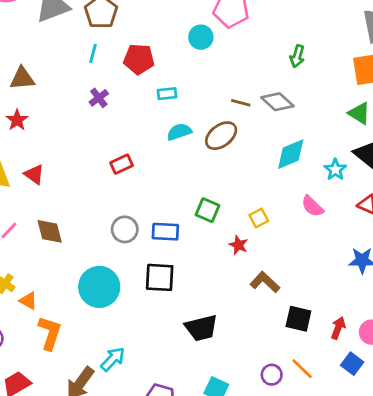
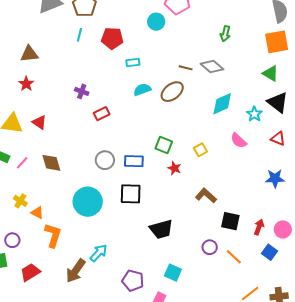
purple cross: (99, 98) -> (82, 91), moved, turned -32
red star: (238, 245) -> (174, 168), moved
purple circle: (272, 375) -> (210, 247), moved

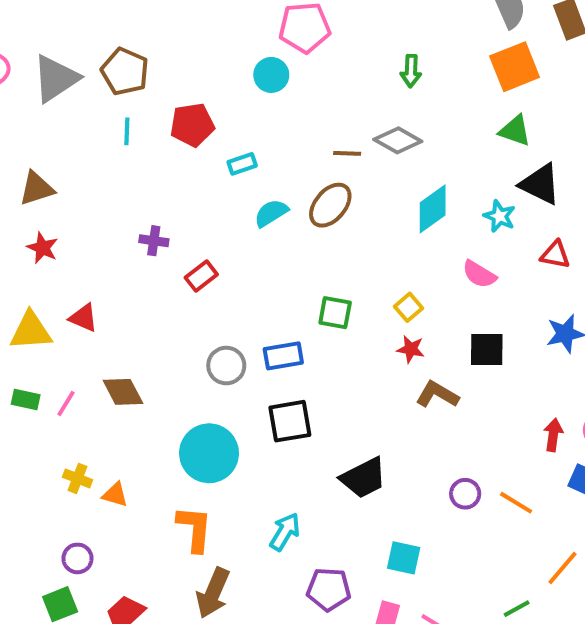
red star: (174, 168) -> (411, 349), moved
black square: (230, 221) -> (487, 350), moved
orange L-shape: (53, 235) -> (195, 529), moved
cyan arrow: (98, 253) -> (285, 532), moved

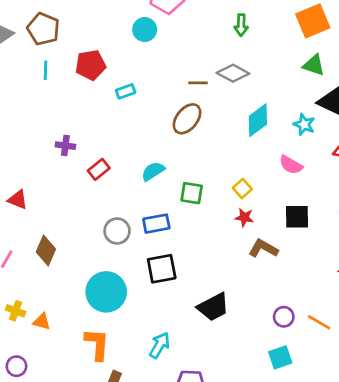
cyan semicircle: (271, 213) -> (153, 171), moved
brown diamond: (123, 392) -> (46, 250), turned 52
cyan square: (404, 558) -> (280, 357), moved, turned -30

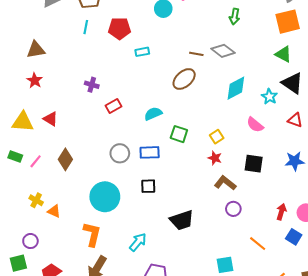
black square: (162, 269) -> (148, 186), size x0.7
purple circle: (284, 317) -> (233, 209), moved

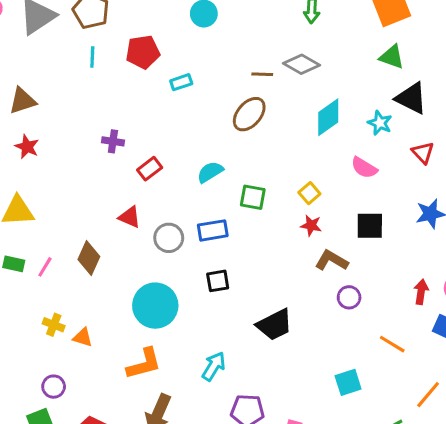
red triangle: (50, 119) -> (130, 217), moved
red triangle: (295, 120) -> (423, 153), turned 35
orange L-shape: (92, 234) -> (144, 364), turned 70

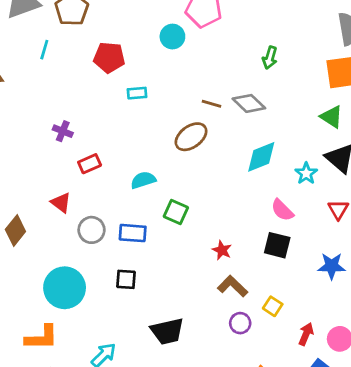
cyan line: (92, 57) -> (44, 50), moved
yellow square: (309, 193) -> (273, 306), moved, turned -30
black square: (370, 226) -> (277, 245), moved

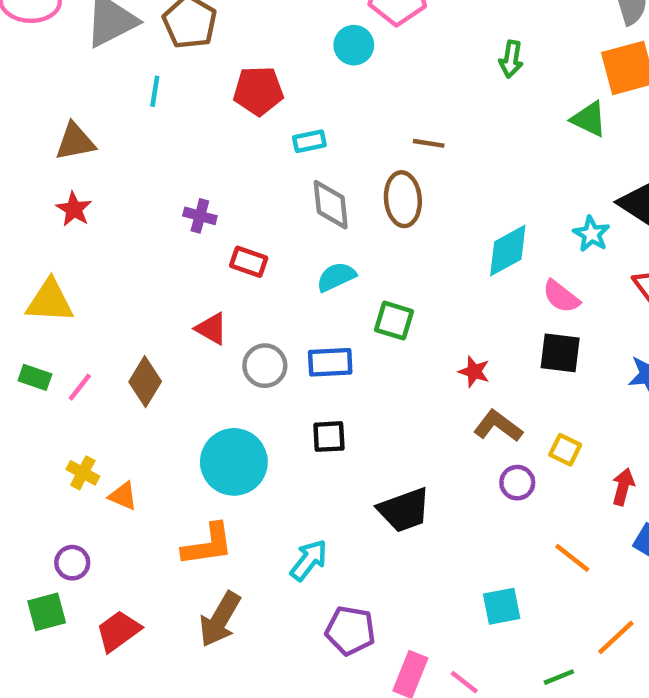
gray diamond: (249, 103) -> (331, 205), moved, turned 48
green triangle: (332, 117) -> (589, 119), moved
brown ellipse: (191, 137) -> (403, 199), turned -52
cyan diamond: (261, 157) -> (508, 251), moved
red rectangle: (90, 164) -> (249, 262), turned 50

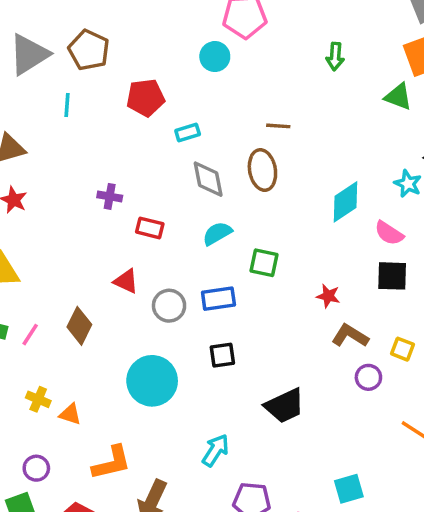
orange L-shape: (208, 545) -> (112, 463), moved
cyan square: (502, 606) -> (349, 489), moved

